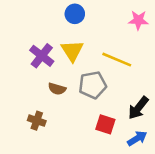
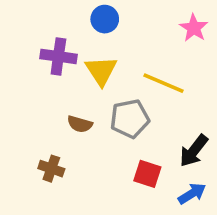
pink star: (138, 20) -> (194, 28), turned 30
purple cross: (42, 56) -> (58, 56), moved, turned -30

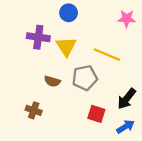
pink star: (194, 28) -> (127, 19), turned -30

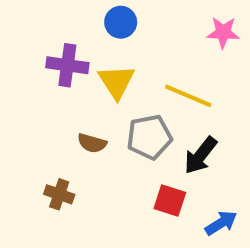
black arrow: (127, 99) -> (201, 155), moved

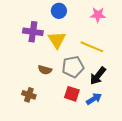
pink star: (223, 32) -> (98, 15), moved
red square: (170, 200) -> (72, 94), moved
blue arrow: (221, 223) -> (94, 99), moved

